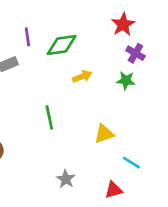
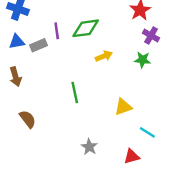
purple line: (27, 37) -> (57, 31), moved

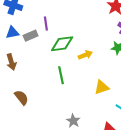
green diamond: (86, 28) -> (62, 44), moved
yellow arrow: (104, 56) -> (85, 55), moved

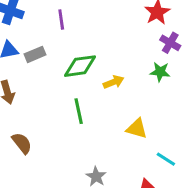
purple line: (46, 23) -> (61, 20), moved
yellow triangle: (102, 87) -> (137, 129), turned 35

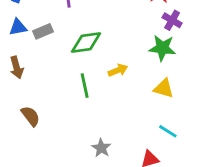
green star: (160, 72) -> (162, 48), size x1.4
yellow arrow: (114, 82) -> (118, 70), moved
yellow triangle: (137, 129) -> (164, 88), moved

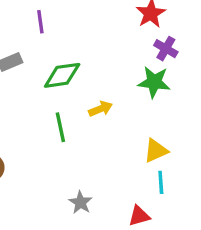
yellow triangle: (164, 88) -> (156, 151), moved, turned -40
cyan line: (168, 131) -> (161, 182), turned 54

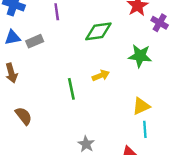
purple cross: (166, 49) -> (160, 23), moved
green diamond: (62, 75) -> (98, 31), moved

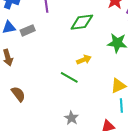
green line: (71, 89) -> (69, 77), moved, turned -48

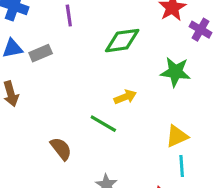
brown semicircle: (18, 94) -> (61, 149), moved

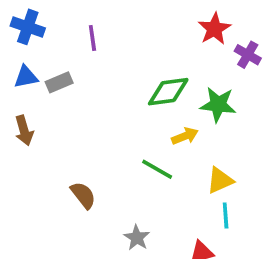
green diamond: (122, 41) -> (168, 92), moved
yellow arrow: (125, 97) -> (185, 136), moved
green line: (103, 124) -> (157, 169), moved

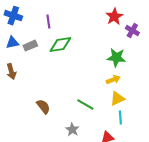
green diamond: (168, 92) -> (60, 45), moved
yellow arrow: (185, 136) -> (113, 80), moved
green line: (157, 169) -> (85, 105), moved

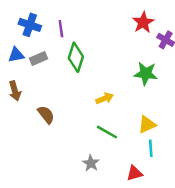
blue cross: (13, 16) -> (30, 25), moved
green diamond: (60, 45) -> (76, 57), turned -65
yellow arrow: (113, 80) -> (105, 98), moved
brown semicircle: (43, 107) -> (46, 115), moved

